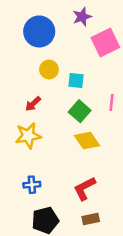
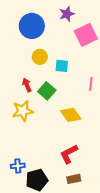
red arrow: (33, 104) -> (27, 85), turned 112
green square: (80, 111) -> (47, 91), moved
blue cross: (32, 185) -> (18, 166), moved

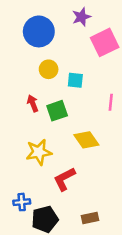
green square: (47, 91) -> (57, 111), turned 30
yellow star: (23, 111) -> (39, 152), moved
red L-shape: (69, 154) -> (64, 179), moved

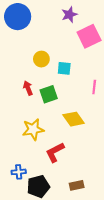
blue circle: (39, 31) -> (18, 17), moved

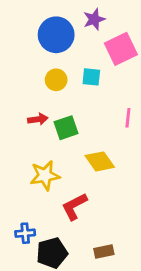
blue circle: (18, 17) -> (56, 35), moved
cyan square: (64, 68) -> (91, 77), moved
red arrow: (28, 88) -> (38, 119), turned 104

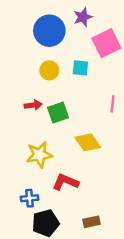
red L-shape: (74, 206) -> (65, 182), turned 50
blue cross: (25, 233) -> (29, 198), moved

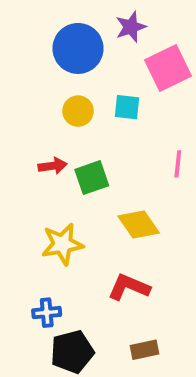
red L-shape: (65, 182) -> (129, 287), moved

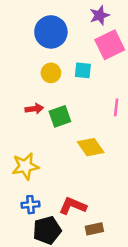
purple star: (131, 27) -> (100, 15), moved
yellow star: (62, 244) -> (25, 166), moved
red L-shape: (129, 287) -> (73, 206), moved

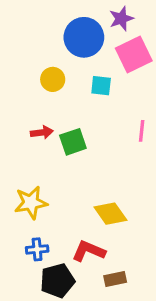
blue circle: (51, 32) -> (84, 37), moved
yellow circle: (51, 73) -> (53, 79), moved
yellow diamond: (91, 147) -> (110, 214), moved

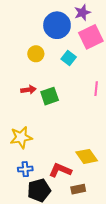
cyan square: (101, 86) -> (69, 58), turned 32
yellow diamond: (110, 214) -> (87, 156), moved

